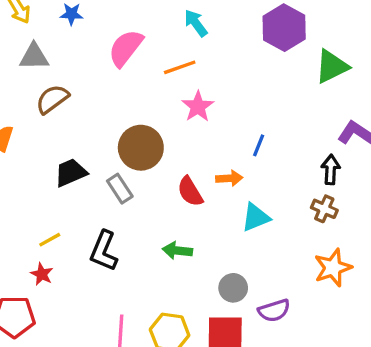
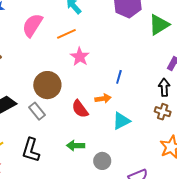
gray circle: (233, 288) -> (102, 161), moved

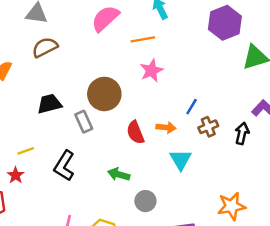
brown cross: (163, 112) -> (208, 127), moved, turned 35
cyan triangle: (121, 121) -> (181, 160), turned -48

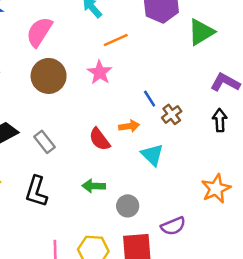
orange line: (143, 39) -> (116, 40), moved
brown circle: (104, 94) -> (49, 76), moved
blue line: (192, 107) -> (150, 99), turned -49
black arrow: (242, 133) -> (220, 120), moved

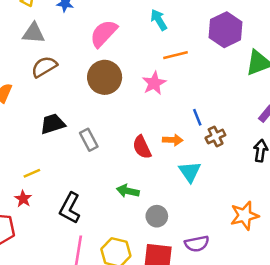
black L-shape: (36, 191) -> (70, 208), moved

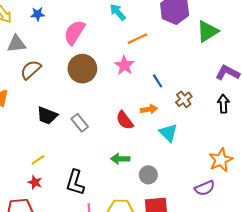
blue line: (197, 117) -> (158, 81), moved
black trapezoid: (53, 124) -> (47, 116), turned -130
purple semicircle: (197, 244) -> (205, 188), moved

